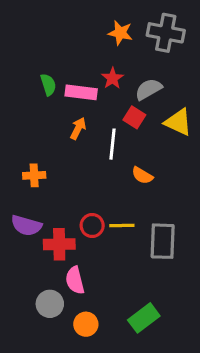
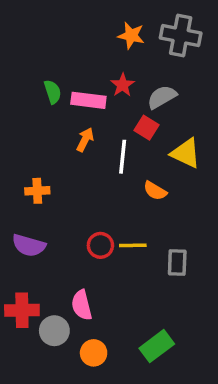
yellow triangle: (178, 122) -> (186, 153), moved
gray rectangle: (163, 241) -> (177, 262), size x0.7
red cross: (59, 244) -> (22, 310), moved

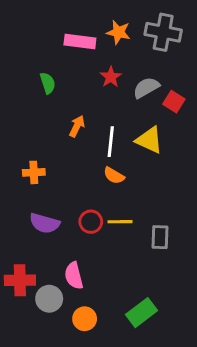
pink rectangle: (88, 100) -> (80, 41), moved
red square: (146, 128) -> (174, 102), moved
yellow triangle: (186, 153) -> (149, 140), moved
orange semicircle: (155, 191) -> (114, 175), moved
purple semicircle: (29, 245) -> (45, 223), moved

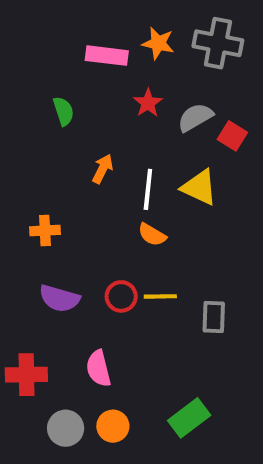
gray circle: (49, 299) -> (66, 428), moved

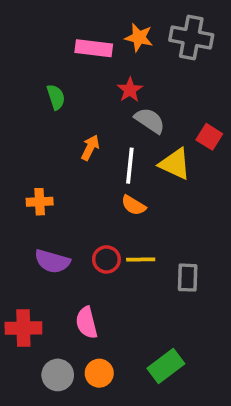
gray semicircle: (195, 117) -> (150, 121), moved, turned 64
red square: (232, 136) -> (209, 137), moved

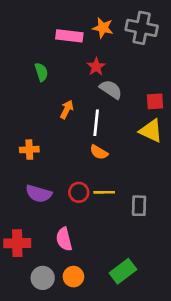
red square: (209, 137) -> (155, 101), turned -36
yellow triangle: (175, 164) -> (151, 131), moved

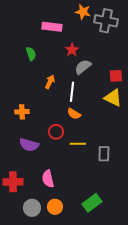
orange star: (103, 28) -> (83, 12), moved
gray semicircle: (111, 89) -> (83, 67), turned -72
red circle: (79, 192) -> (56, 132), moved

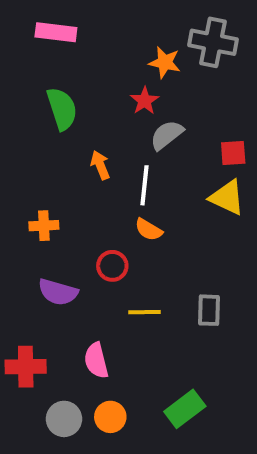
orange star: (83, 12) -> (165, 62), moved
pink rectangle: (52, 27) -> (56, 32), moved
green semicircle: (31, 54) -> (62, 109), size x1.5
orange arrow: (50, 82) -> (100, 165), turned -48
yellow line: (78, 144) -> (145, 312), moved

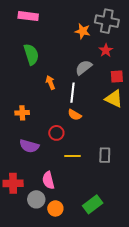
red star: (145, 101) -> (106, 50), moved
gray circle: (64, 419) -> (36, 199), moved

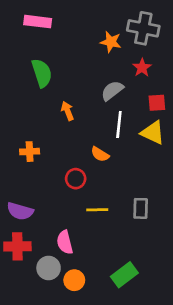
white line: (73, 93) -> (119, 124), moved
purple semicircle: (29, 146) -> (20, 211), moved

